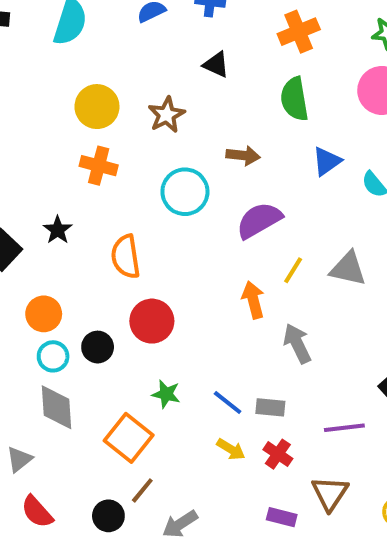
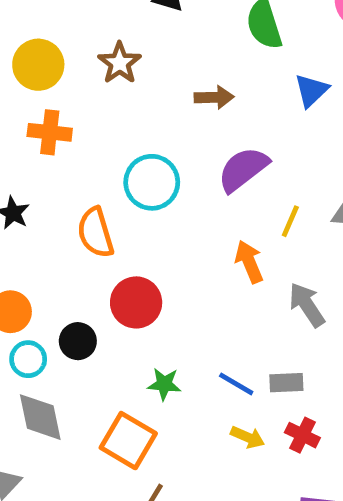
cyan circle: (185, 192) -> (152, 182), moved

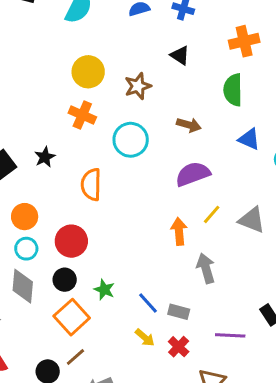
blue triangle: (311, 90) -> (249, 139), turned 50
cyan circle: (152, 182) -> (131, 140), moved
red circle: (136, 302) -> (71, 241), moved
black circle: (78, 341) -> (65, 280), moved

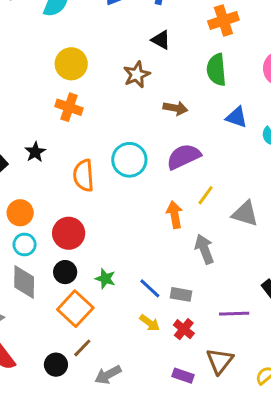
brown star: (138, 86) -> (137, 75), moved
cyan circle: (131, 140) -> (129, 160), moved
gray triangle: (252, 220) -> (245, 214), moved

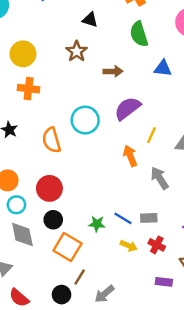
green star: (105, 279) -> (97, 224), moved

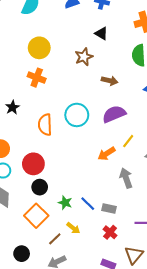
orange arrow: (130, 156) -> (106, 154), turned -114
black circle: (53, 220) -> (40, 187), moved
yellow arrow: (129, 246) -> (73, 228), moved
brown line: (80, 277) -> (55, 239), moved

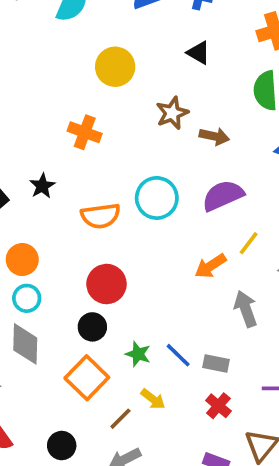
yellow circle: (39, 48) -> (115, 67), moved
brown star: (84, 57) -> (172, 113), moved
orange semicircle: (45, 125) -> (101, 216), turned -95
red circle: (33, 164) -> (107, 284), moved

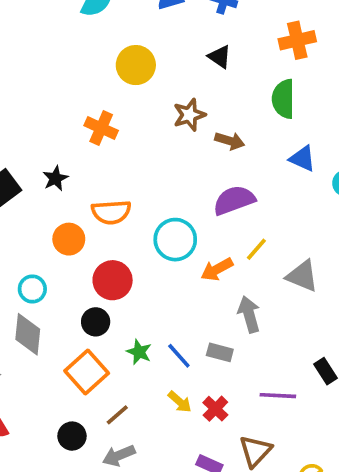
cyan circle: (157, 198) -> (175, 240), moved
orange circle: (22, 260) -> (69, 239), moved
gray rectangle: (216, 363) -> (220, 352), moved
yellow arrow: (153, 399) -> (180, 402), moved
black circle: (62, 446) -> (72, 436), moved

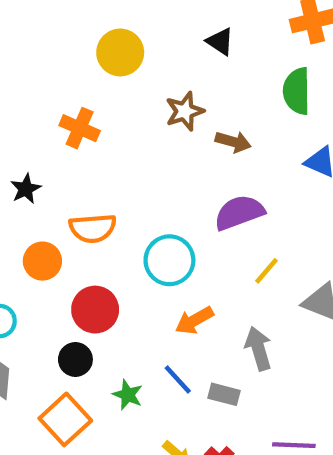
orange arrow: (217, 269) -> (194, 320), moved
blue line: (179, 356) -> (178, 380), moved

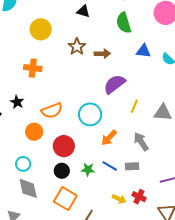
green star: (128, 395) -> (88, 170), moved

